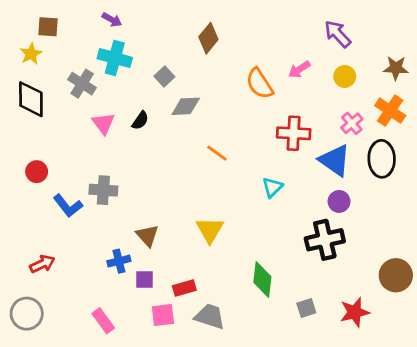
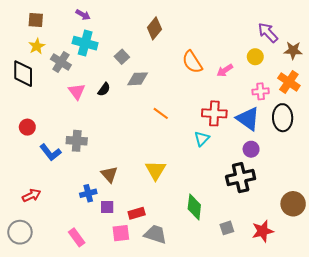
purple arrow: (338, 34) -> (268, 33), moved
yellow star: (31, 54) -> (37, 46), moved
pink arrow: (299, 69) -> (225, 70), moved
pink cross: (352, 123) -> (261, 91), turned 35
red cross: (294, 133) -> (214, 113), moved

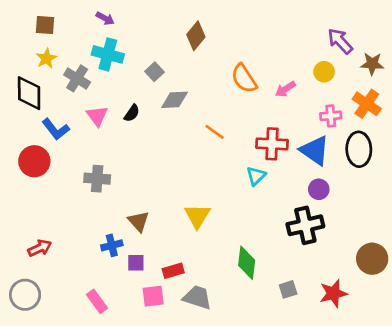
orange line: (161, 113) -> (215, 132), moved
red circle: (27, 127) -> (34, 161), size x1.5
blue L-shape: (50, 152) -> (56, 129), moved

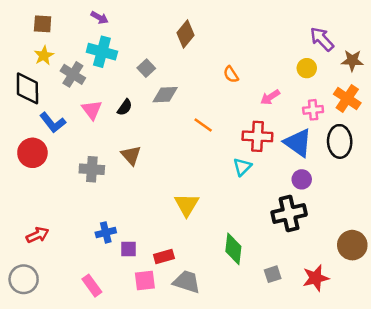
orange semicircle: (244, 78) -> (231, 74), size x0.6
pink arrow: (285, 89) -> (270, 97), moved
brown triangle: (138, 221) -> (131, 155), moved

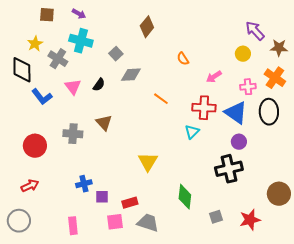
brown square: (43, 24) -> (47, 15), moved
red circle: (32, 153) -> (35, 146), moved
pink rectangle: (92, 286) -> (73, 226), turned 30

